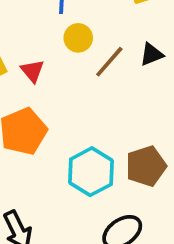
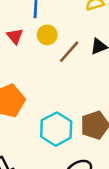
red triangle: (32, 71) -> (15, 36), moved

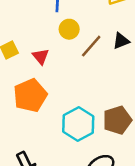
red triangle: (15, 36) -> (41, 56), moved

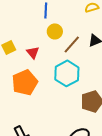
cyan hexagon: (78, 124) -> (67, 73), moved

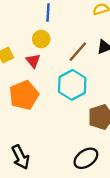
yellow circle: (55, 31) -> (41, 39), moved

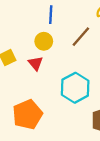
brown line: (78, 52) -> (81, 37), moved
orange pentagon: (24, 95) -> (27, 114), moved

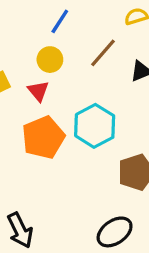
blue line: (51, 15) -> (60, 21), turned 30
orange pentagon: (27, 114) -> (43, 137), moved

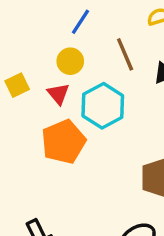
brown line: (103, 53) -> (125, 54), turned -64
cyan hexagon: (95, 126) -> (103, 106), moved

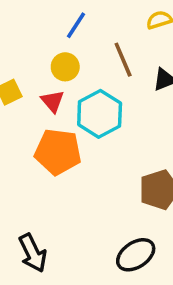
orange pentagon: (63, 142) -> (58, 152), turned 30

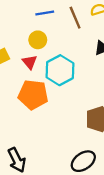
blue line: (76, 25) -> (45, 13), turned 48
brown line: (123, 60) -> (75, 18), moved

